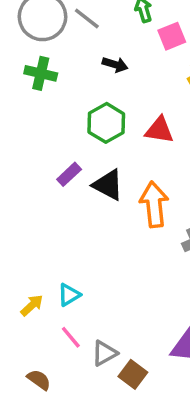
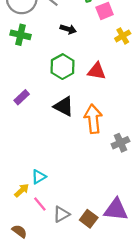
purple rectangle: (69, 174) -> (22, 97), moved
yellow arrow: (32, 305) -> (22, 190), moved
brown square: (133, 374) -> (89, 219), moved

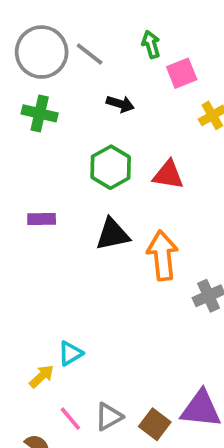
purple rectangle: (22, 97) -> (42, 219), turned 42
black triangle: (64, 106) -> (113, 234), turned -40
pink line: (40, 204) -> (70, 419), moved

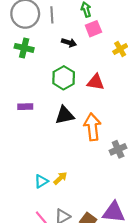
gray line: (90, 54) -> (52, 15), turned 49
pink square: (182, 73) -> (93, 29), moved
yellow arrow: (42, 376) -> (60, 178), moved

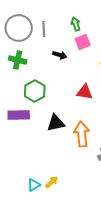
green hexagon: (64, 78) -> (35, 91), moved
purple rectangle: (25, 107) -> (19, 115), size x1.5

